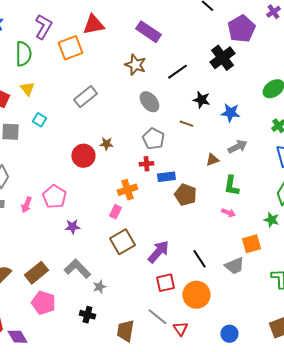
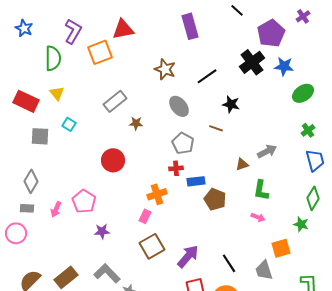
purple rectangle: (148, 32) -> (190, 26), moved, turned 40
blue star: (230, 113) -> (284, 66), moved
brown star: (106, 144) -> (136, 123), moved
gray trapezoid: (234, 266) -> (264, 270), turned 95

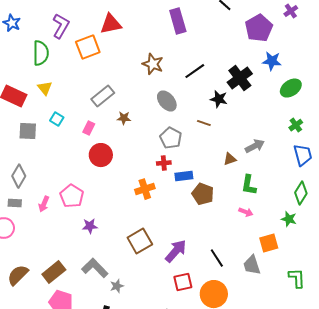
black cross: (252, 62) -> (240, 78), moved
pink rectangle: (145, 216) -> (89, 128), moved

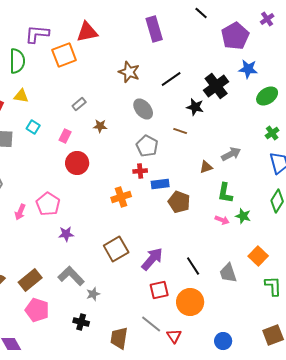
purple L-shape: (61, 26) -> (37, 34), turned -115
yellow triangle: (45, 88) -> (21, 96), turned -42
gray rectangle: (103, 96) -> (79, 104), size x0.6
green star: (289, 219) -> (243, 216), moved
orange square: (269, 243) -> (258, 256), moved, turned -30

